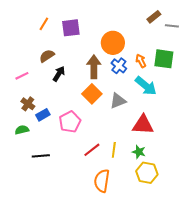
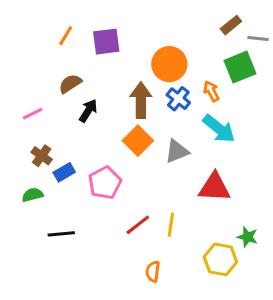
green square: (164, 59) -> (240, 67), moved, turned -30
green star: (139, 152) -> (247, 237), moved
orange semicircle: (102, 181) -> (153, 271), size x0.6

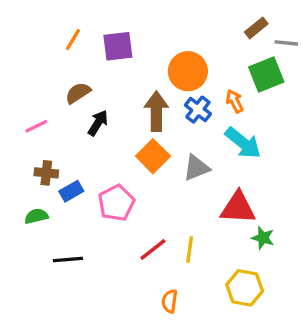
brown cross: (42, 156) -> (46, 173), turned -30
green star: (247, 237) -> (263, 238), moved

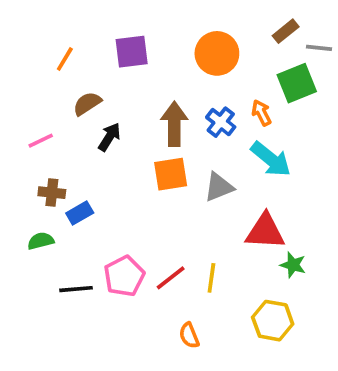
orange line: (73, 40) -> (65, 59), moved
orange circle: (188, 71) -> (217, 53), moved
orange square: (153, 156) -> (171, 174), turned 36
pink pentagon: (116, 203) -> (124, 276), moved
orange semicircle: (170, 301) -> (189, 335), turned -30

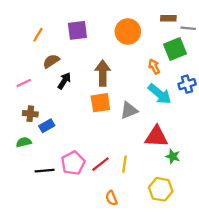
brown rectangle: (286, 31) -> (168, 18), turned 40
blue cross: (221, 122) -> (187, 84), moved, turned 35

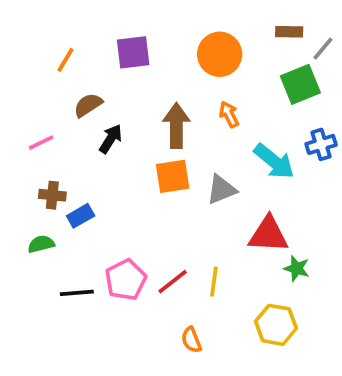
gray line: (188, 28) -> (323, 49), turned -56
orange arrow: (154, 67) -> (229, 114), moved

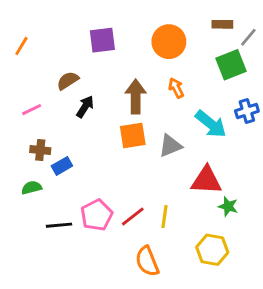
orange line: (66, 60) -> (21, 46), moved
orange semicircle: (191, 340) -> (147, 261), size x1.5

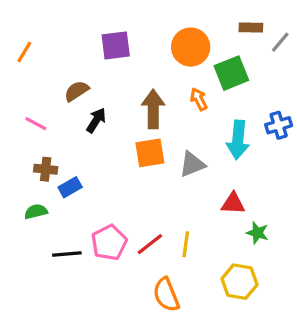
green square: (231, 65) -> (231, 73), moved
pink line: (32, 110) -> (36, 124), turned 54
cyan arrow: (211, 124) -> (238, 140), turned 56
red triangle: (206, 180) -> (233, 203), size x0.7

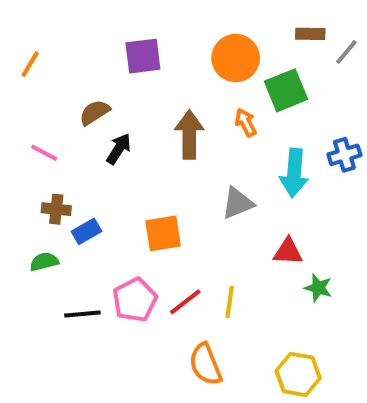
orange square: (150, 153) -> (163, 233), moved
yellow hexagon: (240, 282) -> (298, 374), moved

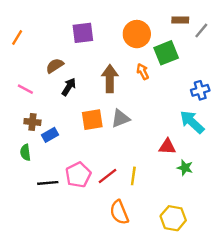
cyan arrow: (294, 173) -> (192, 122), moved, turned 128
gray triangle: (238, 203) -> (120, 118), moved
orange square: (163, 233) -> (92, 120), moved
green semicircle: (44, 262) -> (25, 152), turned -84

